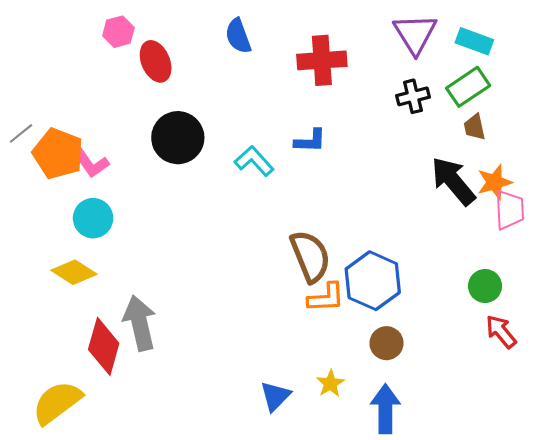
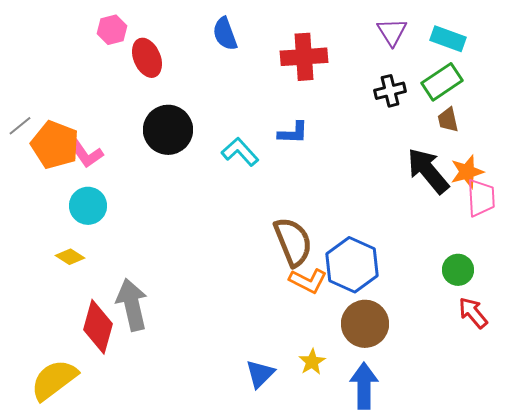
purple triangle: (415, 34) -> (392, 32), size x0.7
yellow diamond: (74, 272) -> (70, 257), size x0.7
orange L-shape: (326, 298) -> (308, 281), turned 30
brown circle: (387, 343) -> (365, 324), size x1.5

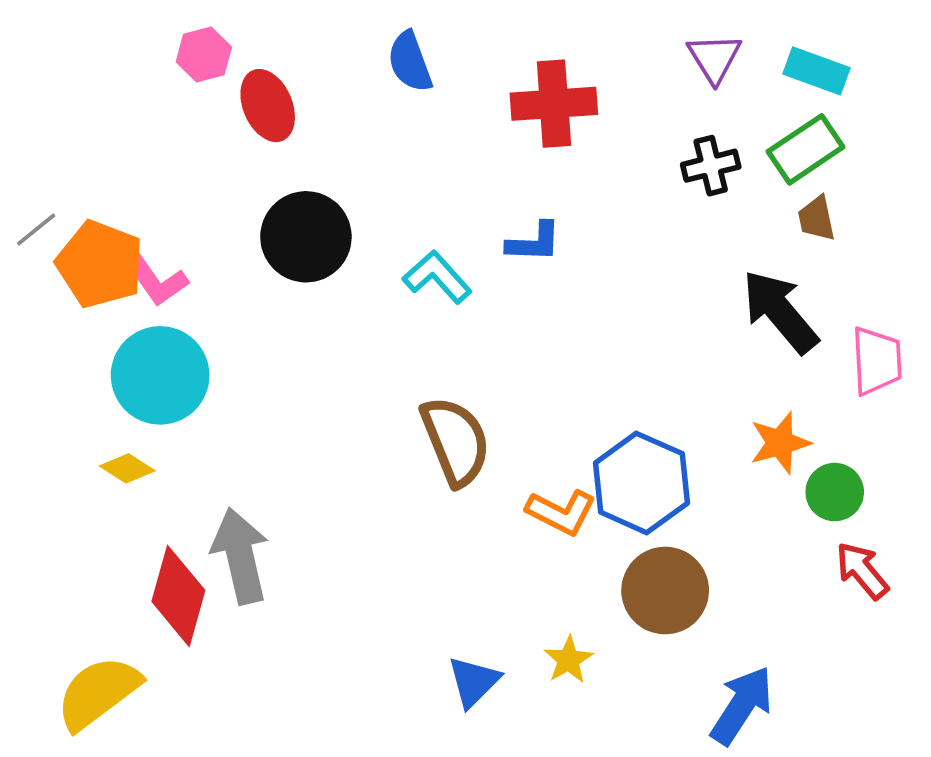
orange star: (467, 172) -> (780, 443), moved
cyan circle: (88, 206) -> (160, 375), size x1.4
brown semicircle: (293, 242) -> (455, 441), moved
blue arrow: (364, 386) -> (742, 705), moved, turned 33

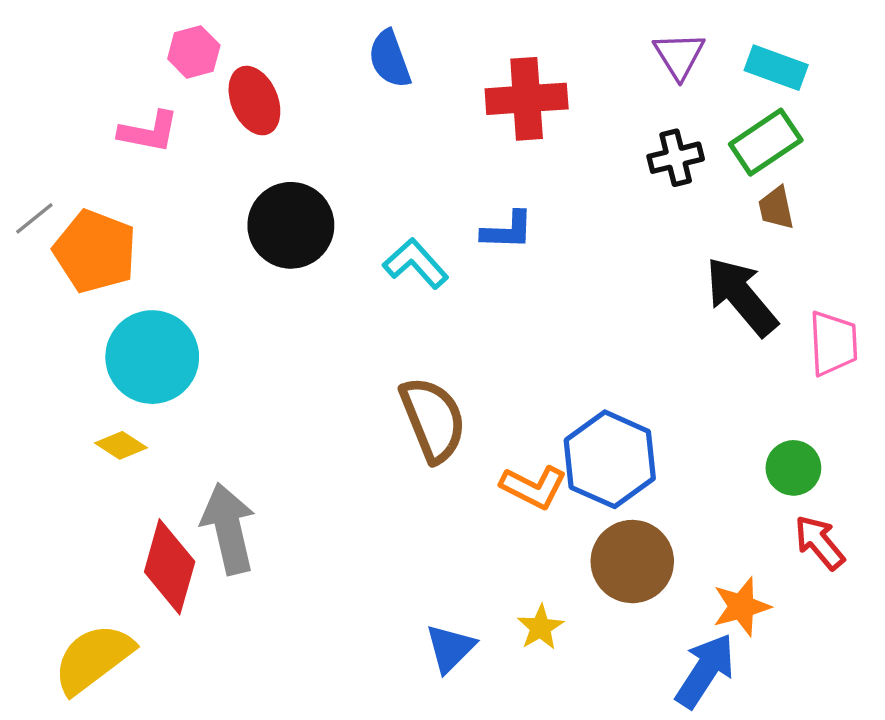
pink L-shape: (156, 281) -> (149, 132), moved, turned -44
orange star: (780, 443) -> (741, 607), moved

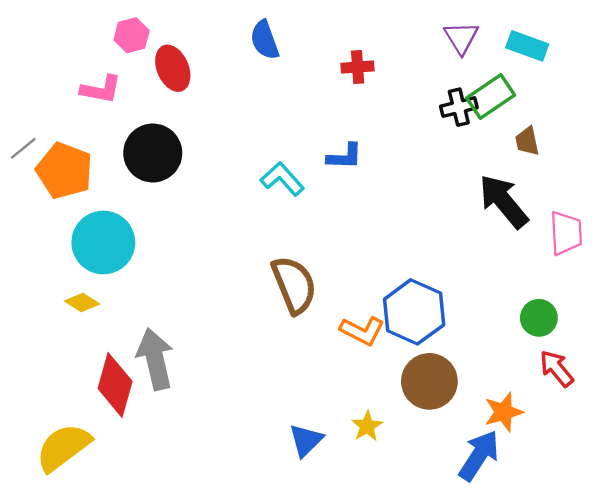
red cross: (527, 99) -> (358, 67), size x0.6
green rectangle: (766, 142) -> (491, 96), moved
black circle: (291, 225) -> (153, 153), moved

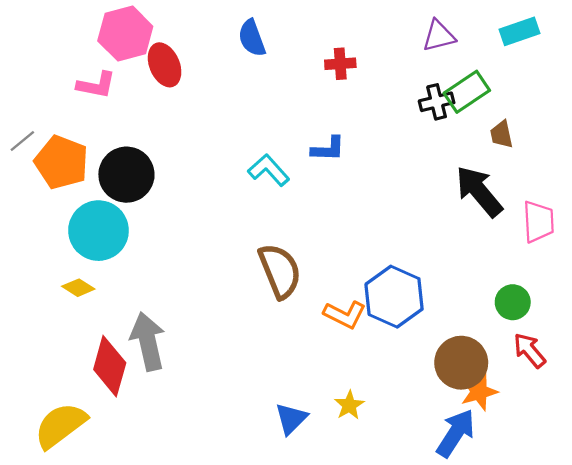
pink hexagon: (132, 35) -> (125, 34), size x1.6
purple triangle: (461, 38) -> (439, 36), turned 48
cyan rectangle: (527, 46) -> (519, 31), moved, turned -39
black circle: (153, 153) -> (126, 175), moved
brown circle: (429, 381) -> (461, 363), moved

